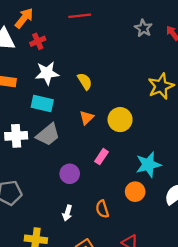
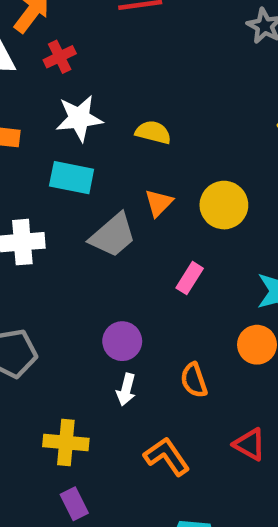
yellow semicircle: (85, 81) -> (153, 132), turned -42
gray trapezoid: (48, 135) -> (113, 235), moved
purple circle: (70, 174) -> (122, 341), moved

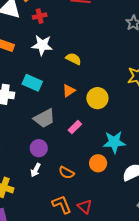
cyan rectangle: (72, 178) -> (32, 83), moved
gray trapezoid: (113, 235) -> (44, 118), moved
orange semicircle: (194, 380) -> (67, 173), turned -56
orange L-shape: (167, 456) -> (62, 204), moved

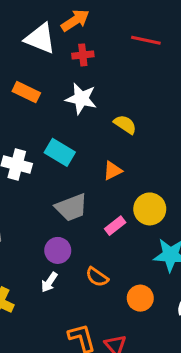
yellow circle: (97, 98) -> (150, 209), moved
orange circle: (98, 163) -> (140, 298), moved
orange semicircle: (67, 173) -> (97, 277), moved

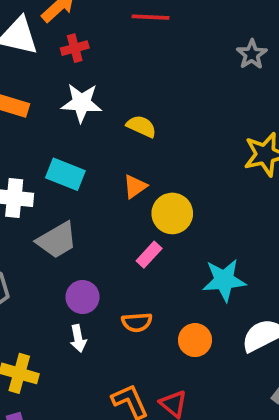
gray trapezoid: (71, 207) -> (57, 240), moved
yellow circle: (150, 209) -> (172, 213), moved
orange semicircle: (97, 277) -> (137, 322), turned -30
white arrow: (49, 282) -> (78, 338), turned -36

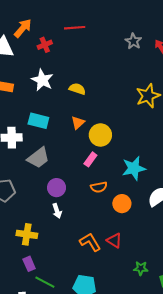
red cross: (75, 48) -> (45, 45), moved
white star: (81, 103) -> (42, 80), turned 30
orange semicircle: (137, 322) -> (99, 187), moved

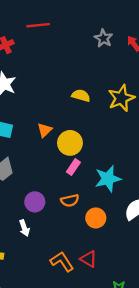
yellow semicircle: (77, 89) -> (81, 96), moved
pink rectangle: (90, 159) -> (73, 167), moved
purple circle: (57, 188) -> (35, 202), moved

